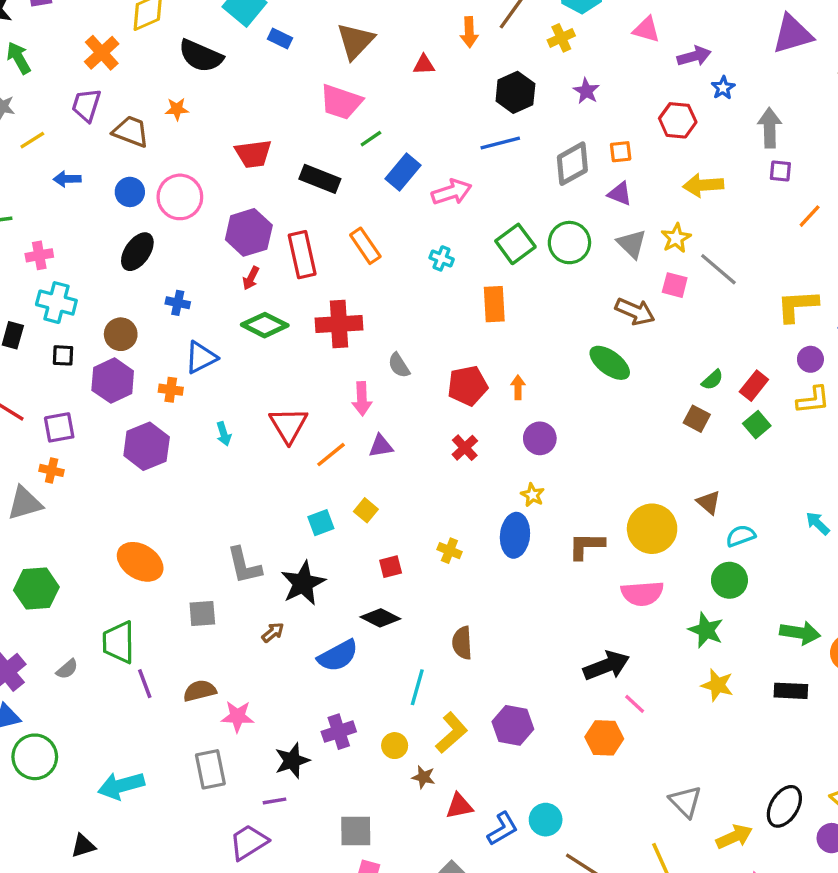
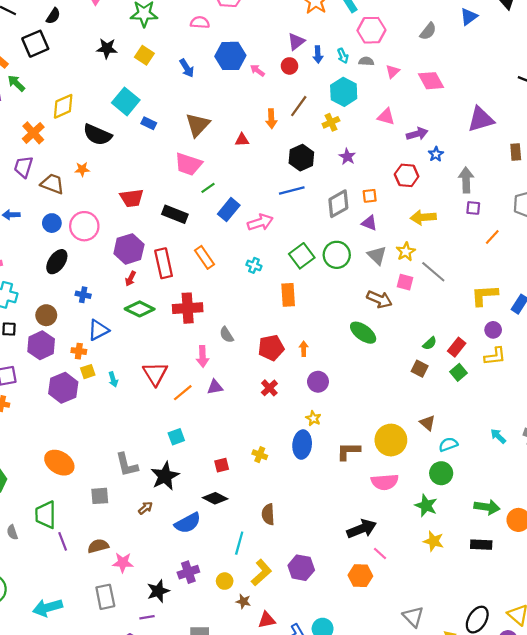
yellow square: (366, 510) -> (88, 372), moved, turned 32
gray semicircle: (67, 669) -> (12, 532), turned 112

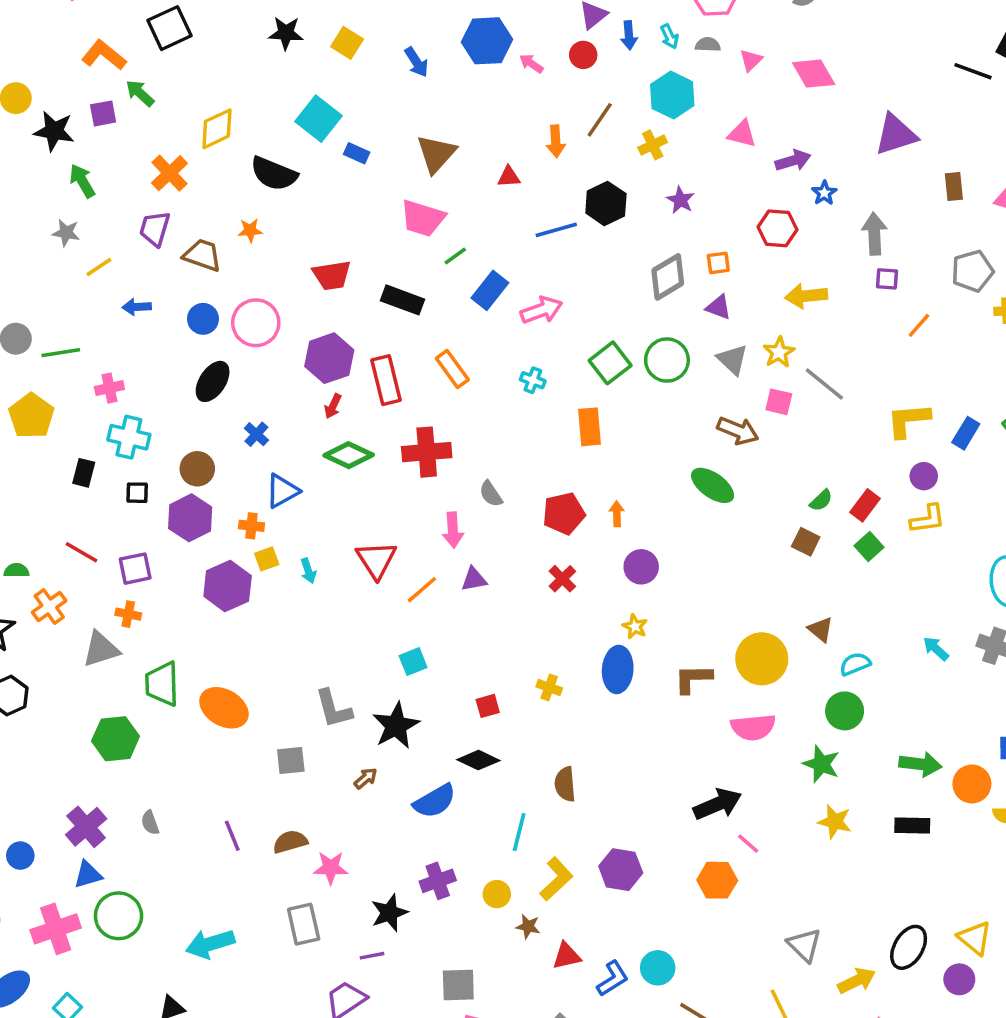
blue line: (292, 190) -> (556, 230), moved
blue cross: (83, 295) -> (256, 434), turned 32
green trapezoid: (46, 515) -> (162, 684), moved

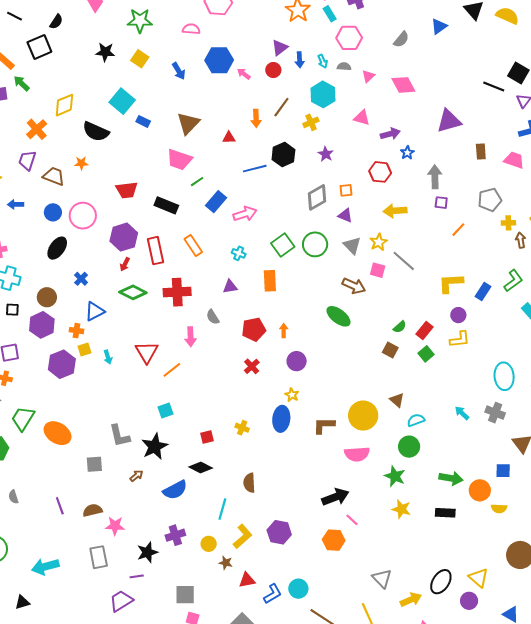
purple triangle: (474, 579) -> (230, 287), moved
green trapezoid: (162, 684) -> (23, 418), turned 32

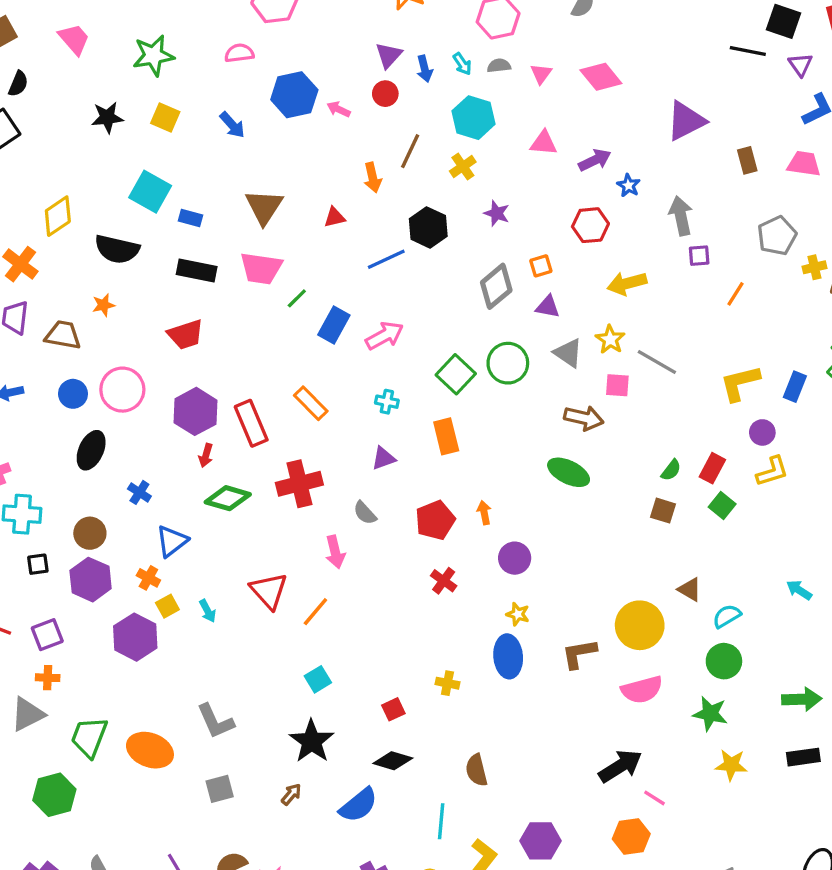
black rectangle: (166, 205) -> (197, 271), moved
orange cross: (77, 331) -> (148, 578), turned 32
gray L-shape: (120, 436) -> (215, 721), moved

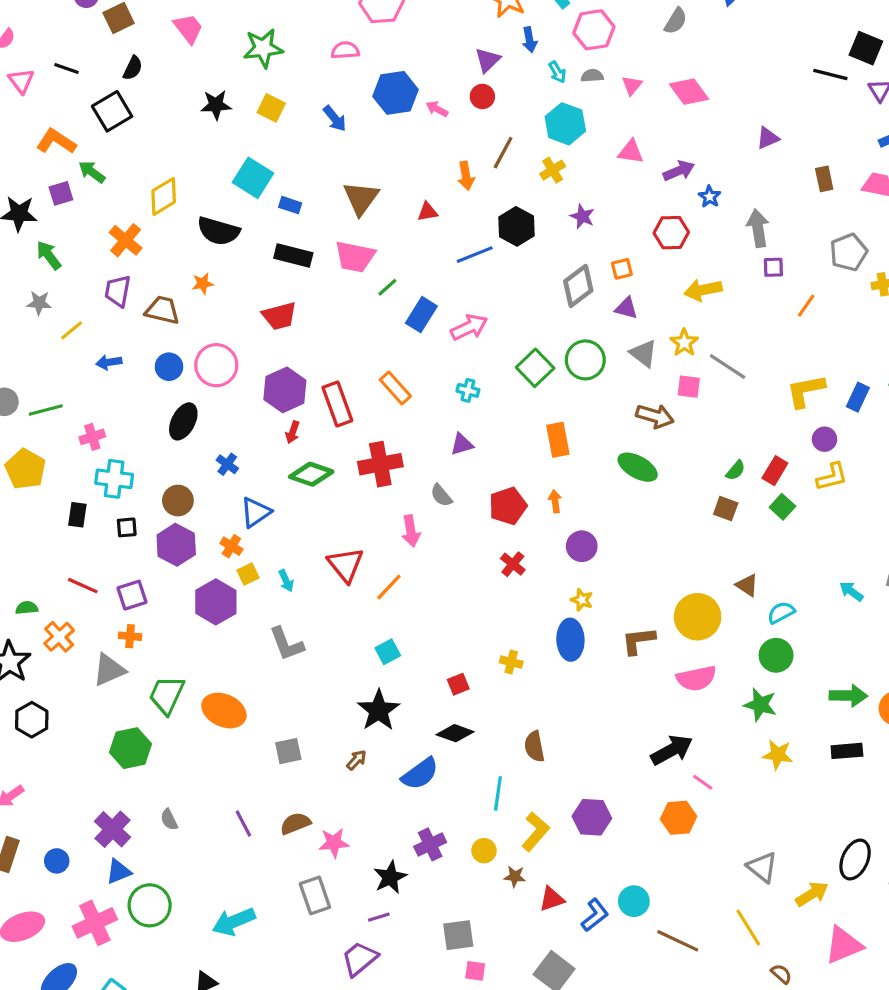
blue arrow: (425, 69) -> (530, 40), moved
purple triangle: (686, 121) -> (768, 138), size x0.6
orange rectangle: (446, 436) -> (558, 440), moved
gray L-shape: (215, 721) -> (287, 644), moved

